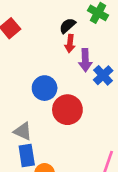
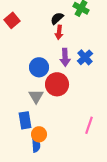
purple arrow: (85, 60) -> (65, 57), moved
gray triangle: (23, 131) -> (36, 96), moved, turned 35

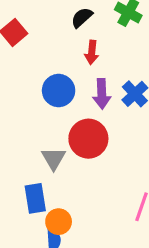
black semicircle: (57, 18) -> (82, 17), moved
blue circle: (39, 67) -> (59, 91), moved

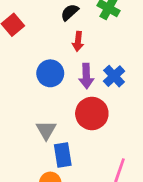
red circle: (88, 139) -> (92, 114), moved
blue rectangle: (35, 198) -> (63, 155), moved

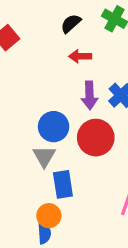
red arrow: (78, 41) -> (80, 56), turned 84
blue circle: (50, 73) -> (54, 127), moved

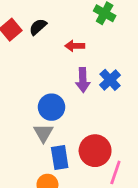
black semicircle: (71, 23) -> (38, 27), moved
red circle: (96, 138) -> (95, 151), moved

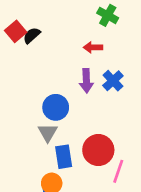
black semicircle: (38, 27) -> (32, 35), moved
red arrow: (75, 46) -> (93, 47), moved

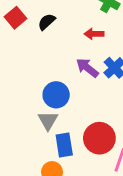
black semicircle: (32, 35) -> (47, 22), moved
purple arrow: (86, 81) -> (87, 68), turned 130

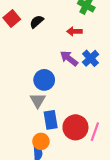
red circle: (99, 138) -> (75, 127), moved

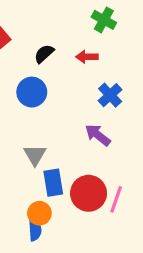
black semicircle: (37, 22) -> (44, 54), moved
purple arrow: (69, 58) -> (98, 135), moved
blue circle: (44, 80) -> (32, 92), moved

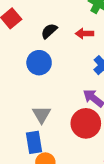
blue rectangle: (53, 183) -> (34, 142), moved
red circle: (89, 193) -> (86, 123), moved

